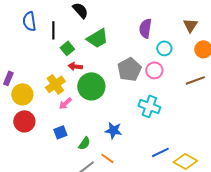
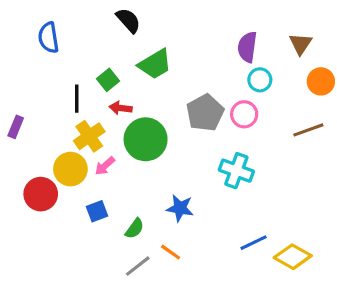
purple semicircle: (145, 28) -> (247, 47), moved
black line: (53, 30) -> (77, 99), moved
yellow circle: (22, 94) -> (70, 169), moved

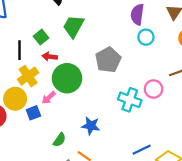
green trapezoid: (155, 64) -> (73, 26), turned 150
pink circle: (244, 114) -> (154, 89), moved
pink arrow: (105, 166) -> (49, 98), moved
blue square: (97, 211) -> (33, 113), moved

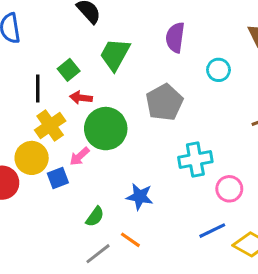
purple semicircle: (137, 14) -> (175, 37), moved
pink circle: (154, 89) -> (229, 189), moved
cyan cross: (130, 100) -> (195, 159), turned -30

